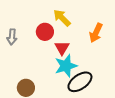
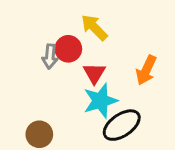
orange arrow: (96, 33) -> (146, 70), moved
gray arrow: (12, 37) -> (50, 56), moved

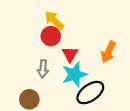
yellow arrow: (94, 27) -> (54, 20), moved
gray arrow: (50, 56) -> (43, 69), moved

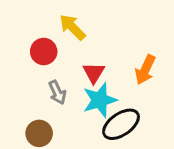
red circle: (51, 36) -> (44, 51), moved
gray arrow: (43, 69) -> (57, 92), turned -30

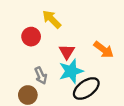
orange arrow: (145, 70) -> (104, 50), turned -78
gray arrow: (57, 92) -> (41, 76), moved

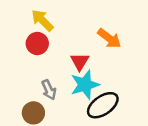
yellow arrow: (52, 19) -> (42, 20), moved
orange arrow: (104, 50) -> (109, 38), moved

